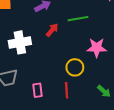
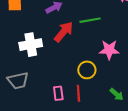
red arrow: (52, 30) -> (64, 32), size x1.5
pink rectangle: (37, 90) -> (58, 93), moved

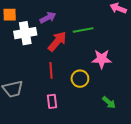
white cross: (31, 45) -> (25, 33), moved
red line: (78, 93) -> (51, 70), moved

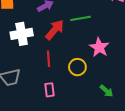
white cross: (25, 33) -> (22, 34), moved
pink star: (102, 59) -> (99, 47), turned 30

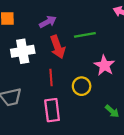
red arrow: (55, 30) -> (58, 47), turned 120
pink rectangle: (50, 90) -> (52, 110), size x1.5

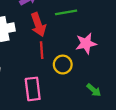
pink star: (104, 65) -> (86, 43), turned 30
red line: (51, 77) -> (42, 50), moved

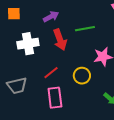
red line: (42, 50) -> (51, 73), moved, turned 56

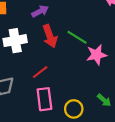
green line: (85, 29) -> (77, 37), moved, turned 42
yellow circle: (82, 76) -> (74, 109), moved

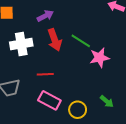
red line: (40, 72) -> (45, 74), turned 35
pink rectangle: (44, 99) -> (49, 100), turned -55

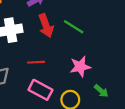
pink star: (99, 58) -> (80, 67), moved

